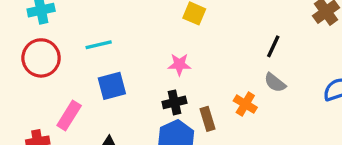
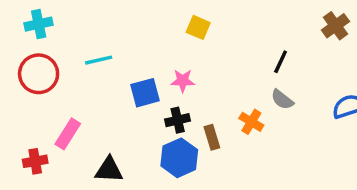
blue square: (112, 86) -> (145, 93), moved

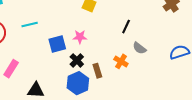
black line: (281, 62) -> (126, 27), moved
black cross: (178, 120) -> (77, 60), turned -32

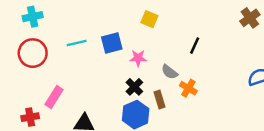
blue square: (57, 44) -> (112, 43), moved
gray semicircle: (139, 48) -> (170, 72), moved

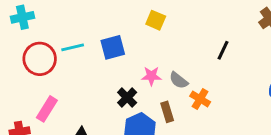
black line: (195, 46) -> (223, 50), moved
red circle: (33, 53) -> (40, 59), moved
pink star: (138, 58) -> (151, 76), moved
black cross: (134, 87) -> (127, 98), moved

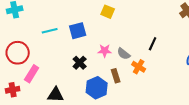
black line: (223, 50) -> (153, 44), moved
red circle: (40, 59) -> (18, 53), moved
black cross: (127, 98) -> (80, 63), moved

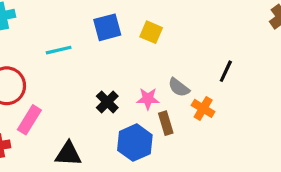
yellow square: (108, 12) -> (151, 32), moved
blue square: (78, 31) -> (107, 27), moved
pink star: (105, 51) -> (148, 99), moved

